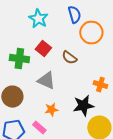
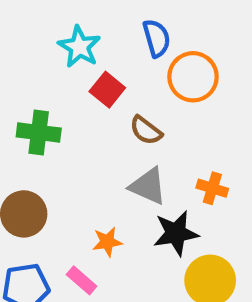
red square: (43, 49) -> (107, 90), moved
gray triangle: (46, 81) -> (148, 186), moved

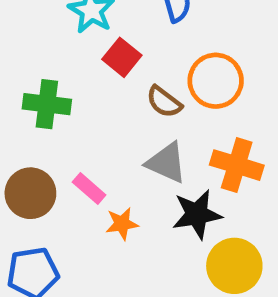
orange circle: (193, 77) -> (216, 81), moved
orange cross: (212, 188) -> (237, 165), size x1.5
pink rectangle: (82, 280) -> (89, 189), moved

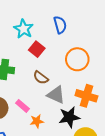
brown semicircle: (164, 102) -> (41, 78), moved

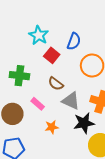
blue semicircle: (60, 25) -> (74, 41), moved, turned 36
pink rectangle: (23, 106) -> (38, 104), moved

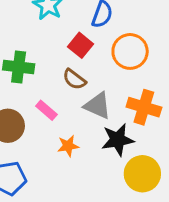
red square: (52, 55) -> (81, 45), moved

